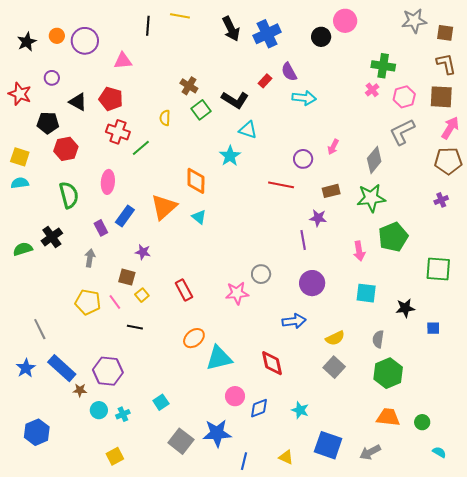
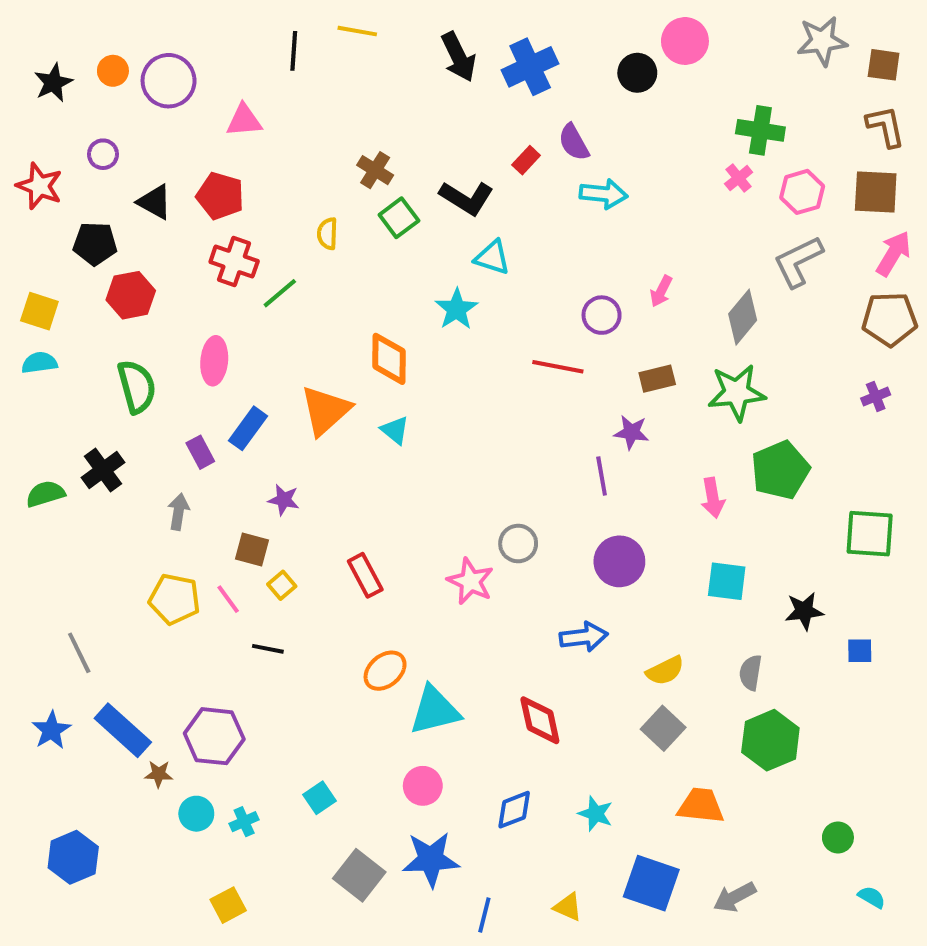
pink star: (237, 293) -> (470, 581), turned 30
pink circle: (235, 396) -> (423, 786), moved
orange trapezoid: (388, 417) -> (701, 806), moved

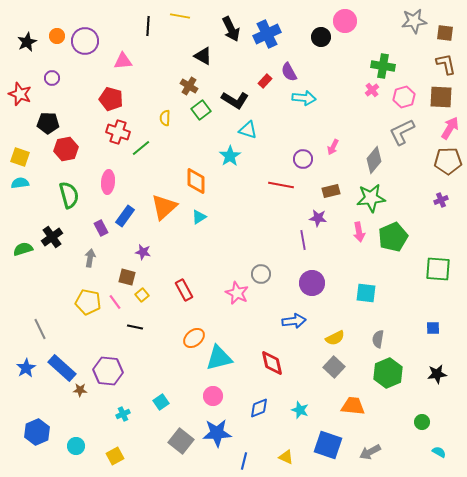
black triangle: (155, 202) -> (203, 56), moved
cyan triangle: (395, 430) -> (199, 217), turned 49
pink arrow: (713, 498) -> (359, 232), moved
black star: (804, 611) -> (437, 374), moved
cyan circle: (196, 814) -> (76, 446), moved

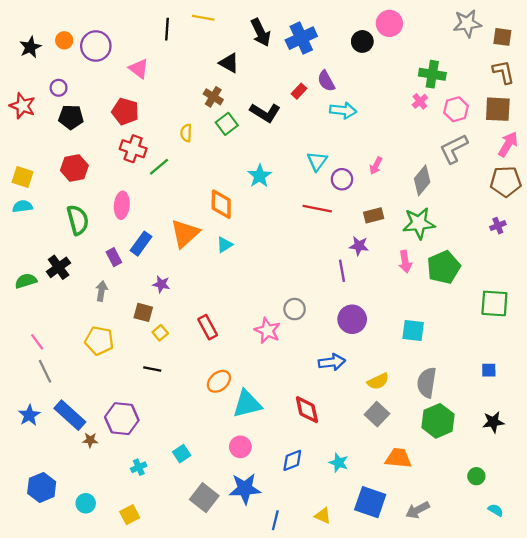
pink triangle: (123, 61) -> (139, 69), turned 42
black pentagon: (48, 123) -> (71, 117), moved
cyan triangle: (248, 130) -> (317, 161), moved, turned 48
pink line: (115, 302) -> (37, 342), moved
gray semicircle: (378, 339) -> (427, 382), size x1.5

